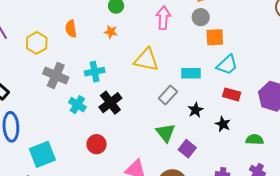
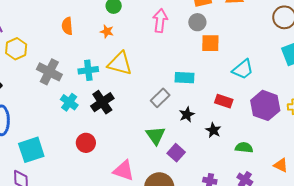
yellow hexagon: (37, 43) -> (16, 49), moved
yellow triangle: (146, 60) -> (120, 63), moved
cyan trapezoid: (227, 65) -> (243, 69), moved

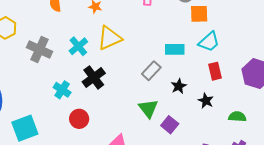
yellow triangle: (120, 63) -> (110, 38), turned -36
cyan trapezoid: (243, 69) -> (209, 42), moved
cyan cross: (88, 70) -> (78, 46), turned -30
red rectangle: (224, 101) -> (215, 71), turned 60
cyan cross: (69, 102) -> (62, 90), moved

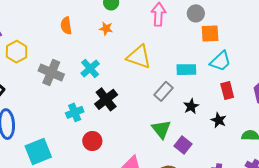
yellow triangle: (110, 38) -> (139, 57), moved, turned 44
cyan cross: (62, 90) -> (75, 112), turned 36

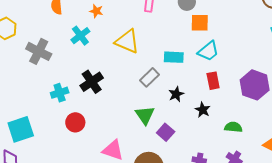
cyan cross: (90, 68) -> (80, 36), moved

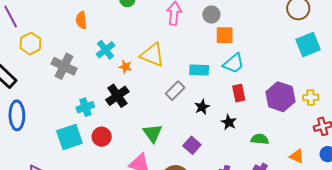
orange star: (96, 11) -> (125, 67), moved
green triangle: (145, 115) -> (153, 133), moved
cyan square: (21, 129) -> (69, 137), moved

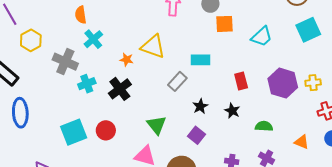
cyan cross: (106, 50) -> (93, 39), moved
cyan trapezoid: (234, 63) -> (262, 37), moved
cyan cross: (85, 107) -> (87, 84), moved
black star: (202, 107) -> (200, 106), moved

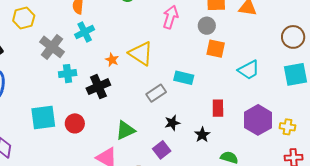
green triangle: (157, 125) -> (125, 130), turned 30

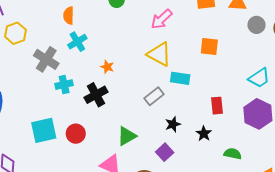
pink arrow: (170, 17) -> (162, 19), turned -145
gray circle: (207, 26) -> (256, 25), moved
yellow triangle: (141, 53) -> (159, 54), moved
cyan trapezoid: (249, 70) -> (259, 78), moved

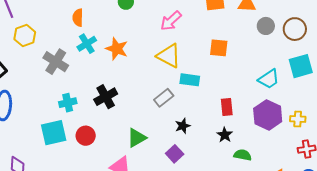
orange star: (107, 67) -> (117, 49), moved, size x1.6
cyan cross: (64, 85) -> (68, 103), moved
black star: (204, 134) -> (225, 135), moved

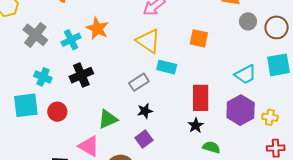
cyan cross: (87, 44) -> (71, 40), moved
cyan cross: (68, 103) -> (43, 77), turned 30
red rectangle: (227, 107) -> (201, 98), size x1.5
black star: (183, 126) -> (145, 111), moved

